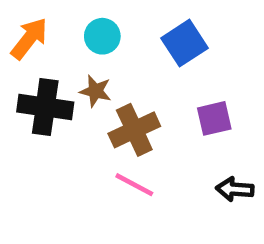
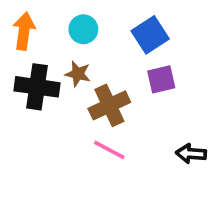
orange arrow: (29, 38) -> (24, 31), turned -30
purple square: (214, 118) -> (161, 79), moved

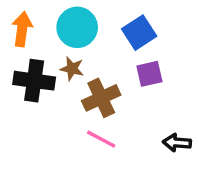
cyan circle: (83, 29) -> (77, 27), size x1.5

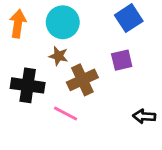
blue square: (139, 33) -> (129, 18), moved
black cross: (34, 81) -> (28, 85), moved
pink line: (101, 139) -> (66, 114), moved

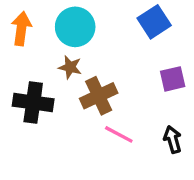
purple square: (122, 60) -> (173, 79), moved
pink line: (66, 114) -> (119, 134), moved
black arrow: (144, 116) -> (173, 139), turned 70

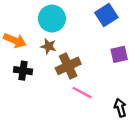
orange arrow: (21, 29) -> (15, 40), moved, turned 105
black cross: (33, 102) -> (23, 71), size x0.7
black arrow: (173, 139) -> (120, 108), moved

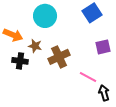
brown star: (48, 46) -> (35, 46), moved
pink line: (82, 93) -> (88, 77), moved

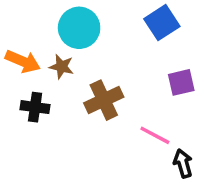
brown star: (35, 46) -> (61, 67), moved

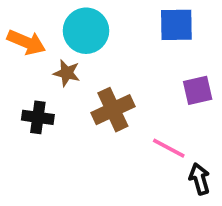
blue square: (162, 23) -> (176, 25), turned 32
orange arrow: (23, 61) -> (26, 42), moved

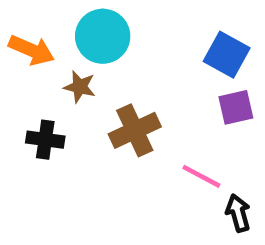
blue square: (176, 25) -> (227, 55), moved, turned 30

